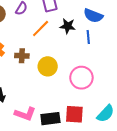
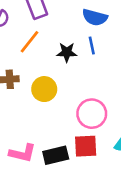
black star: (68, 26) -> (67, 52), moved
pink circle: (81, 78) -> (92, 114), moved

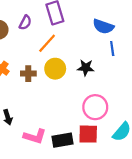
blue line: (92, 45) -> (112, 49), moved
black star: (67, 52) -> (86, 68), moved
yellow circle: (44, 89) -> (55, 69), moved

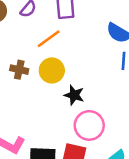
black star: (86, 68) -> (74, 95), moved

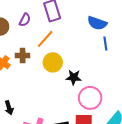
brown cross: (19, 70) -> (23, 56), moved

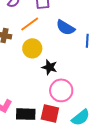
blue semicircle: (97, 23) -> (65, 28), moved

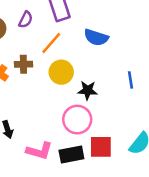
blue line: (87, 41) -> (131, 80), moved
pink circle: (61, 90) -> (77, 120), moved

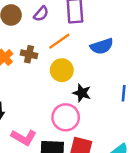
blue semicircle: (96, 37) -> (102, 46), turned -50

